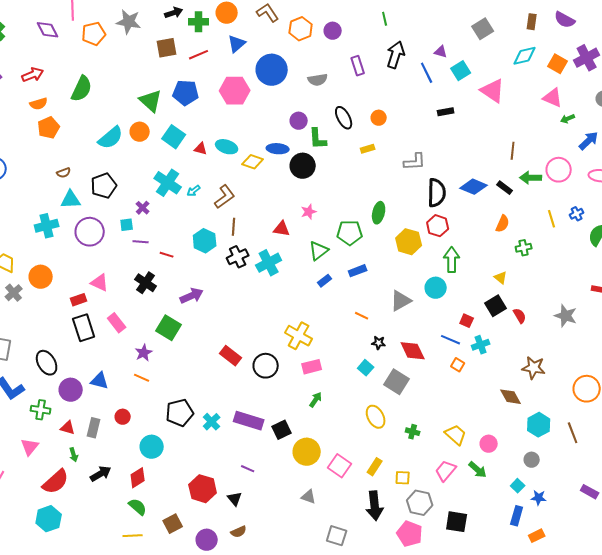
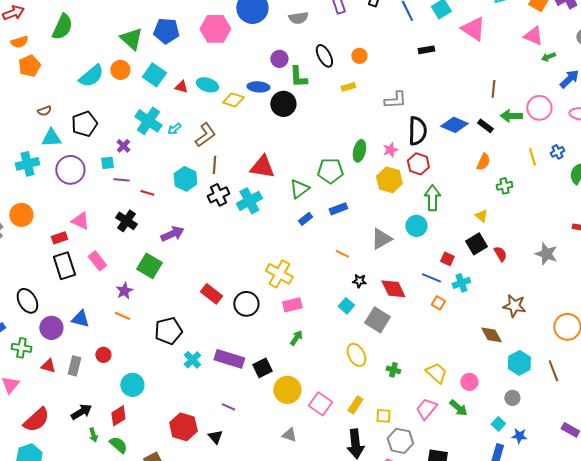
pink star: (309, 212) -> (390, 150), moved
red triangle: (282, 229) -> (262, 167), size x1.5
black pentagon: (180, 413) -> (168, 331), moved
green arrow: (74, 455) -> (93, 435), moved

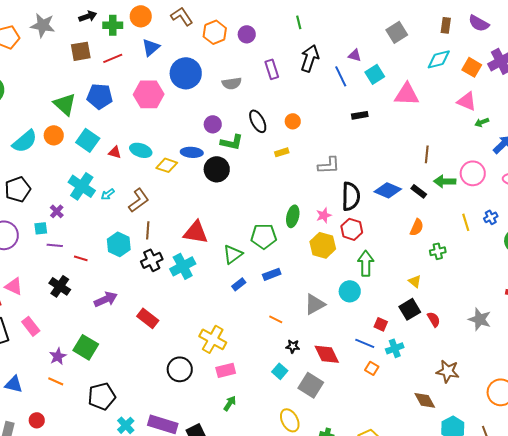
pink triangle: (473, 29) -> (407, 94), turned -32
green L-shape: (298, 77) -> (232, 142), turned -75
green square: (149, 266) -> (86, 347), moved
red rectangle: (211, 294) -> (148, 318), moved

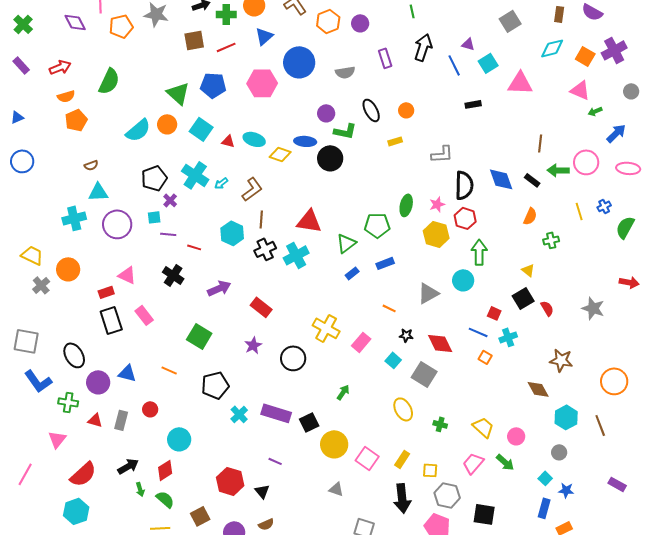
black pentagon: (18, 189) -> (154, 178), moved
blue diamond: (388, 190) -> (501, 179), turned 48
purple star: (58, 356) -> (253, 345), moved
pink rectangle: (226, 370) -> (361, 342), moved, turned -36

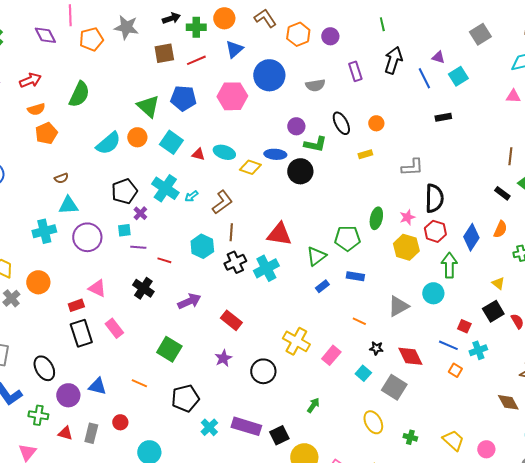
pink triangle: (520, 83) -> (513, 96), moved, size x0.6
blue diamond: (501, 179) -> (471, 237), moved, turned 52
blue rectangle: (385, 263) -> (355, 276), turned 30

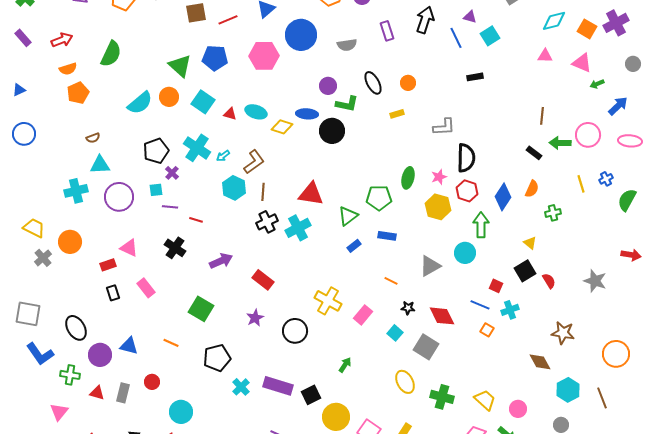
cyan hexagon: (202, 246) -> (234, 188), moved
black rectangle: (81, 333) -> (113, 293), size x0.6
green cross: (410, 437) -> (442, 397), size x1.6

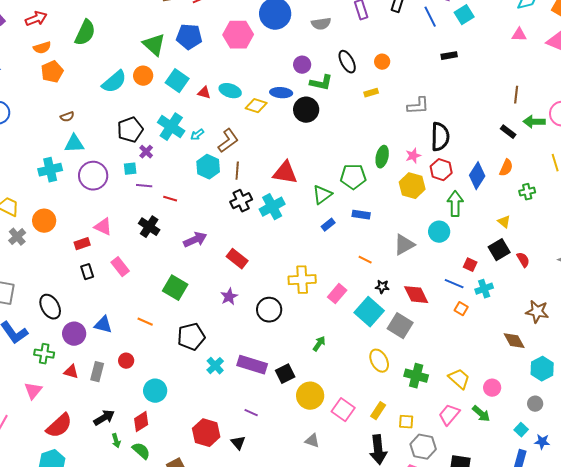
yellow cross: (328, 301) -> (302, 280), turned -32
cyan square: (395, 333) -> (369, 312), size x1.8

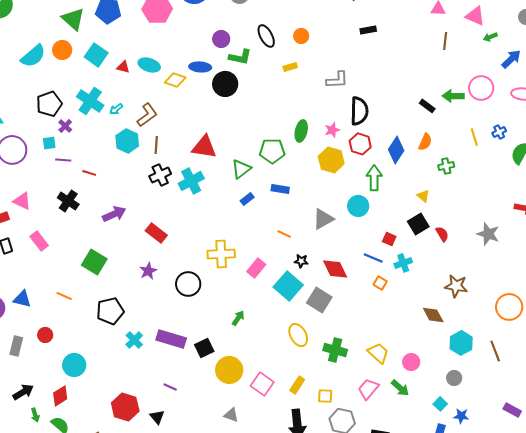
brown line: (516, 95) -> (445, 41), moved

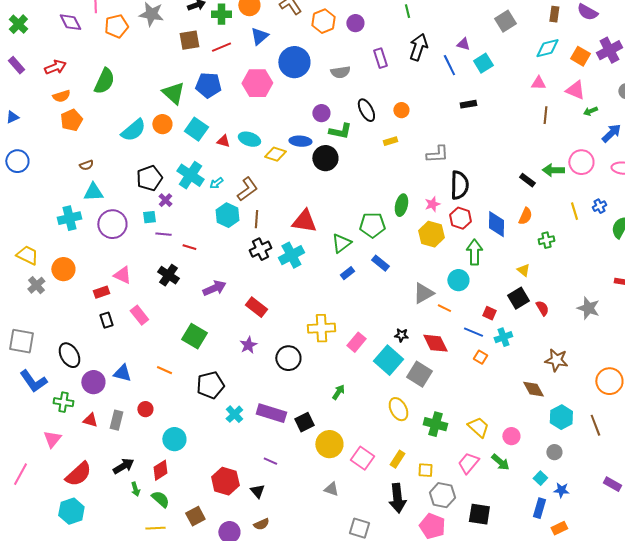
blue diamond: (396, 150) -> (496, 224), turned -32
blue rectangle: (280, 189) -> (380, 263), turned 30
orange line: (284, 234) -> (444, 308), moved

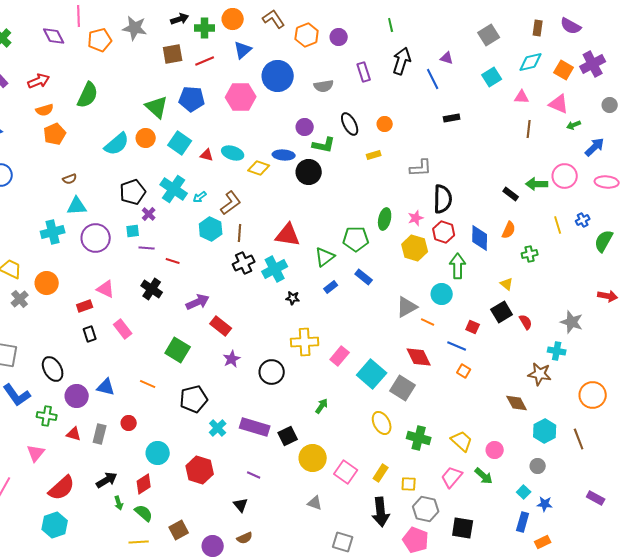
cyan square: (483, 63) -> (492, 77), moved
red rectangle: (256, 307) -> (221, 326), moved
black star: (401, 335) -> (293, 298), moved
cyan cross: (503, 337) -> (557, 351), moved, turned 30
red hexagon: (225, 481) -> (200, 470), moved

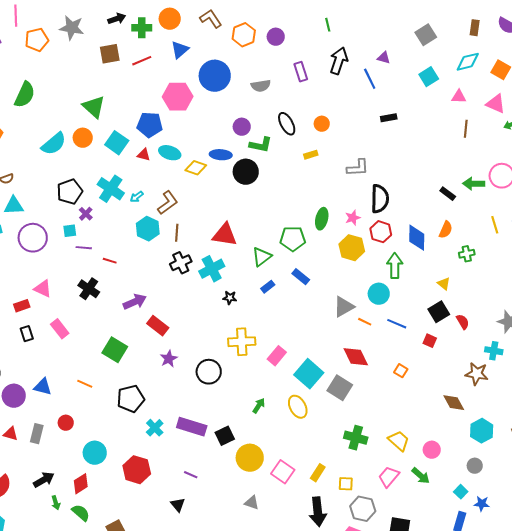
blue pentagon: (192, 99) -> (150, 125), moved
red square: (473, 327) -> (430, 341), moved
blue line: (457, 346) -> (397, 324), moved
yellow ellipse: (382, 423) -> (298, 407), moved

